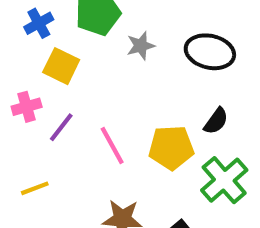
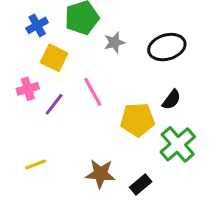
black ellipse: (210, 52) -> (167, 47), turned -30
pink line: (112, 145) -> (93, 92), moved
yellow line: (35, 188) -> (36, 164), moved

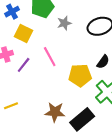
black rectangle: (141, 185) -> (82, 119), size x1.6

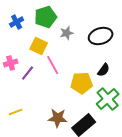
yellow square: (24, 34) -> (39, 46), moved

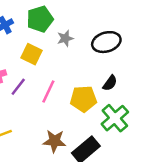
pink line: (53, 65) -> (48, 92), moved, turned 54

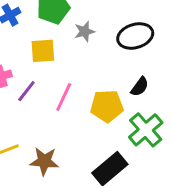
yellow square: (31, 54) -> (43, 51), turned -30
brown star: (54, 141) -> (44, 161), moved

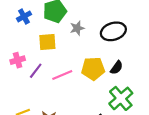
pink line: (64, 97) -> (62, 75), turned 42
yellow pentagon: (107, 106) -> (93, 69), moved

